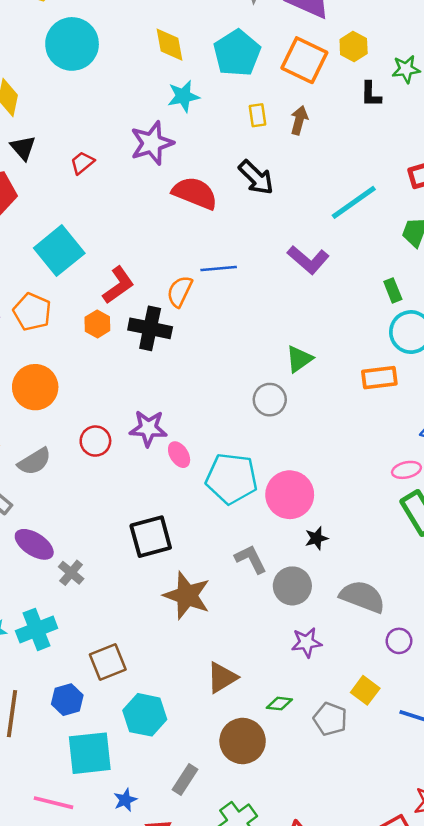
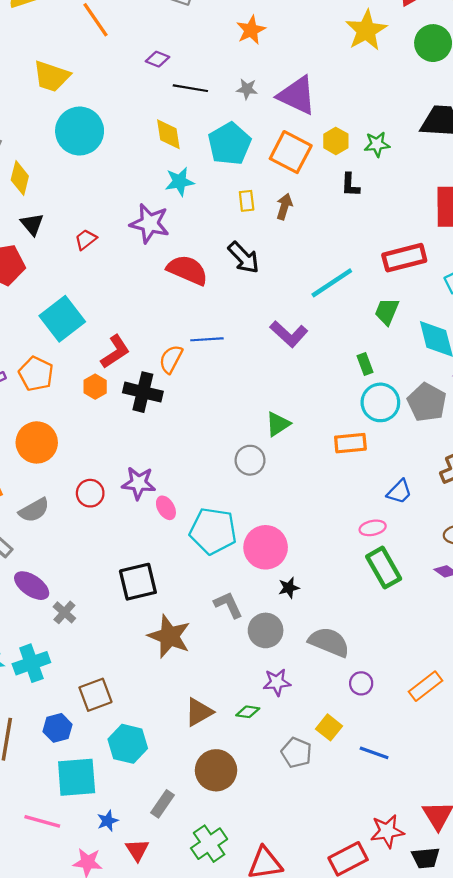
green star: (406, 69) -> (377, 144), moved
purple star: (152, 143) -> (150, 223), turned 30
green diamond: (279, 704) -> (248, 712), moved

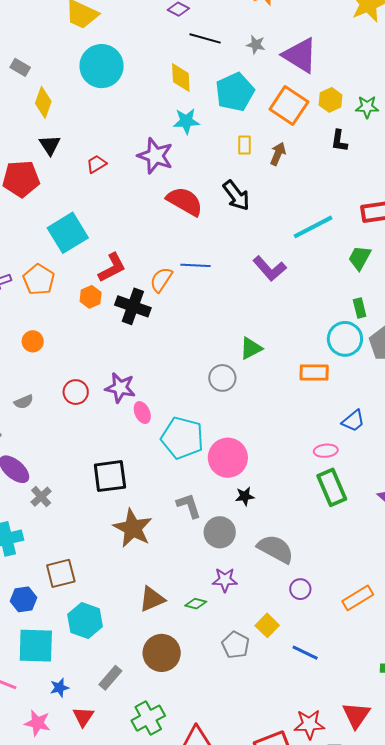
green rectangle: (365, 364) -> (360, 308), moved
orange circle: (37, 442) -> (33, 341), size x0.6
gray semicircle: (34, 510) -> (24, 402), size x0.7

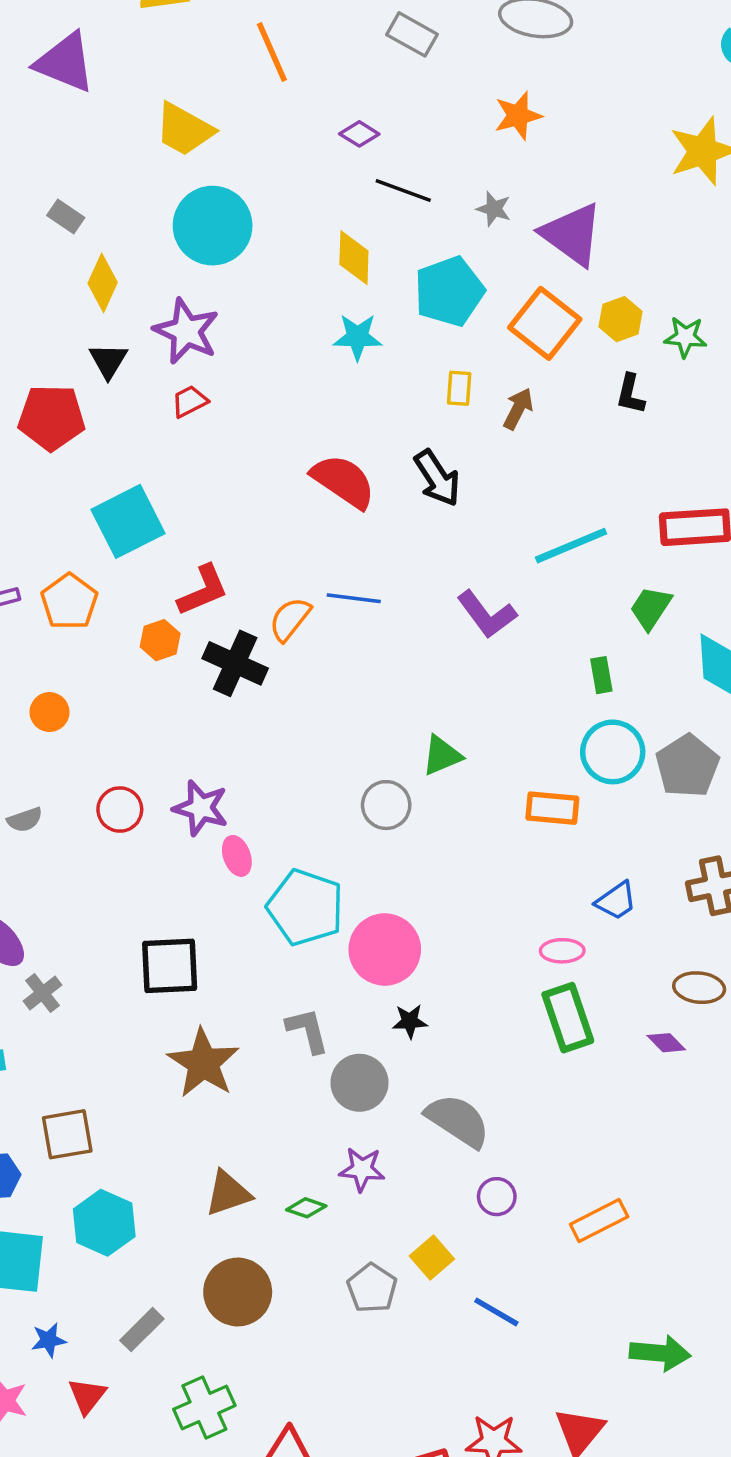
purple star: (155, 156) -> (186, 331), moved
green rectangle: (360, 308) -> (601, 675), moved

